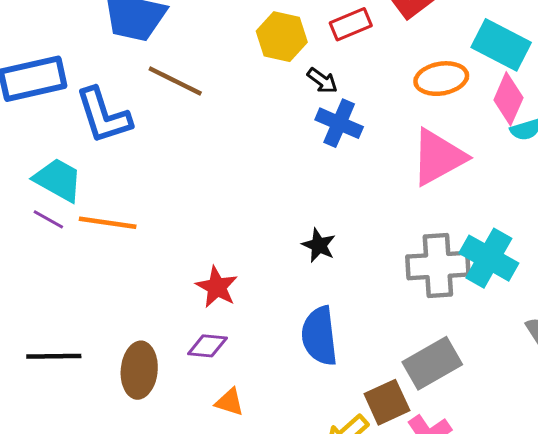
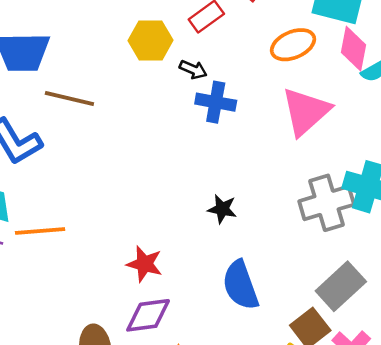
purple diamond: (207, 346) -> (148, 315), size x1.4

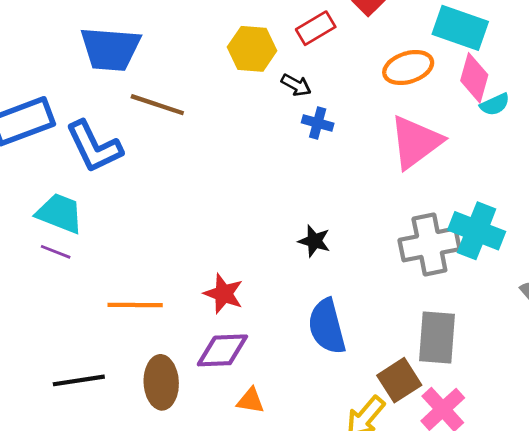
blue cross: (216, 102) -> (318, 123), size x0.7
orange line: (40, 231) -> (135, 305), moved
gray rectangle: (341, 286) -> (437, 337), turned -48

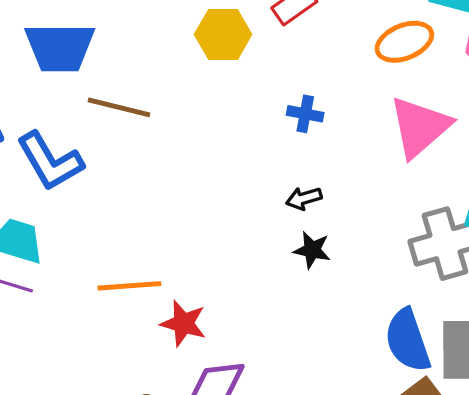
black arrow: (296, 85) -> (304, 198), moved, turned 140
red star: (224, 294) -> (183, 323), moved
orange line: (135, 305) -> (129, 286), moved
blue semicircle: (327, 326) -> (408, 340), moved

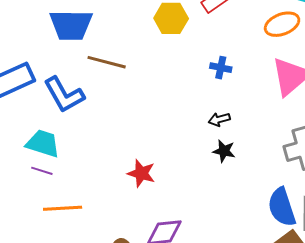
orange line: (129, 286) -> (63, 208), moved
red star: (183, 323) -> (141, 173), moved

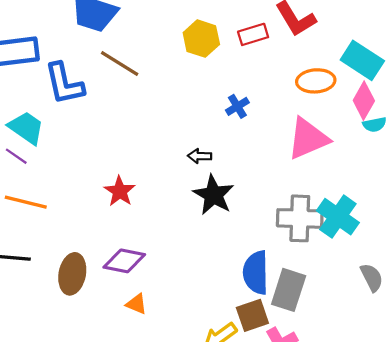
blue cross: (221, 68) -> (237, 106), turned 30
black arrow: (219, 119) -> (200, 156), moved
black star: (224, 151) -> (214, 195), size x1.6

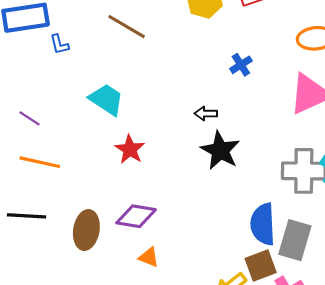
blue L-shape: (64, 84) -> (59, 44), moved, size x0.5
cyan trapezoid: (26, 128) -> (106, 100), moved

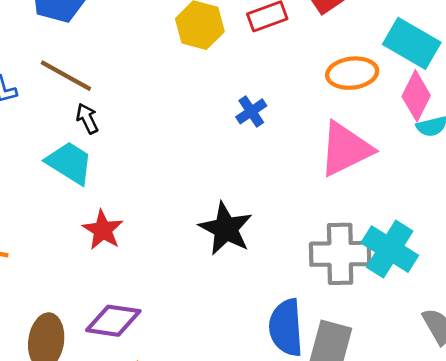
brown line: (127, 27) -> (66, 76), moved
black arrow: (206, 113) -> (87, 118), moved, turned 65

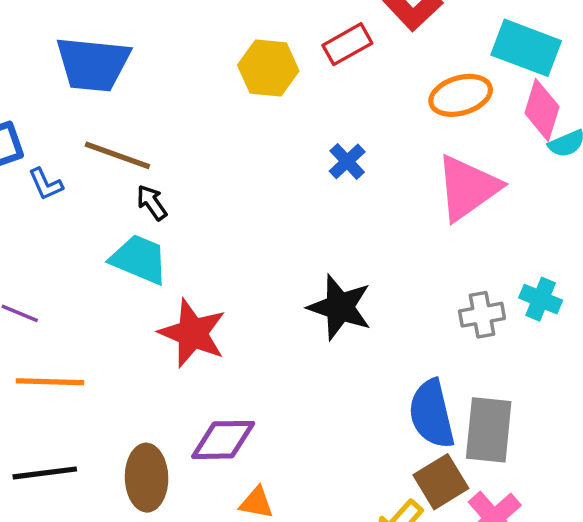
red star: (103, 230) -> (192, 333), size x1.4
cyan cross: (390, 249) -> (541, 299), size x0.6
gray cross: (340, 254) -> (482, 315), size x0.6

